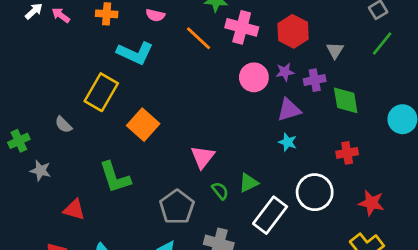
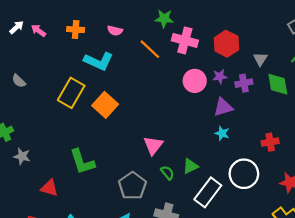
green diamond: (346, 100) -> (278, 84), moved
gray semicircle: (63, 125) -> (19, 81), moved
orange square: (143, 125) -> (105, 105), moved

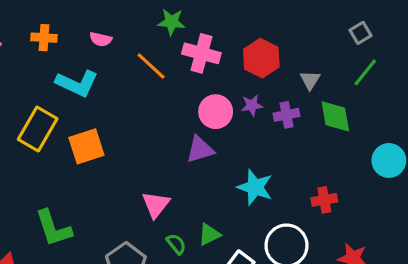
orange square: (105, 105) -> (86, 146), turned 30
purple triangle: (223, 107) -> (200, 149), moved
cyan star: (222, 133) -> (255, 187), size x1.6

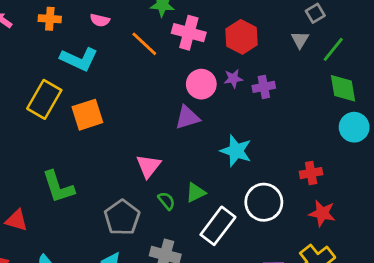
gray square: (361, 33) -> (315, 13), moved
gray triangle: (310, 80) -> (300, 40), moved
green diamond: (335, 116) -> (343, 88), moved
red cross: (324, 200) -> (311, 173), moved

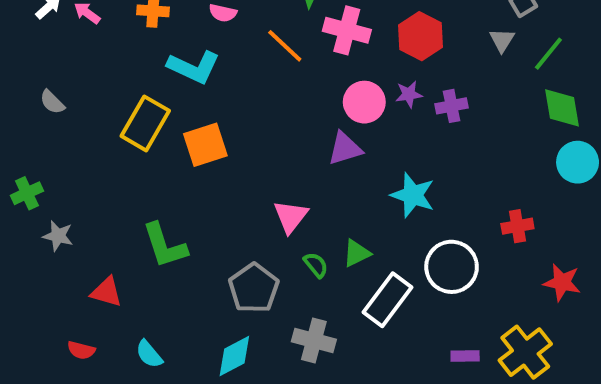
red star: (322, 213) -> (562, 282), moved

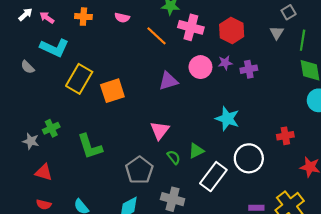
green line: (548, 54) -> (303, 40), turned -30
cyan L-shape: (194, 67) -> (54, 48), moved
purple triangle: (345, 149) -> (168, 81), moved
green cross: (27, 193) -> (51, 128), moved
red triangle: (106, 292) -> (44, 172), moved

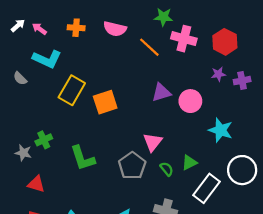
pink semicircle: (122, 18) -> (115, 29), size x1.5
pink circle: (200, 67) -> (190, 101), moved
gray pentagon: (139, 170) -> (132, 166), moved

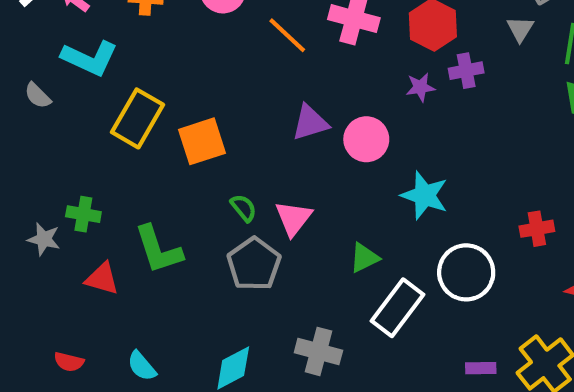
purple cross: (242, 81) -> (466, 71), moved
green cross: (44, 140) -> (83, 214), turned 35
green semicircle: (167, 169) -> (244, 208), moved
red triangle: (36, 184) -> (102, 279), moved

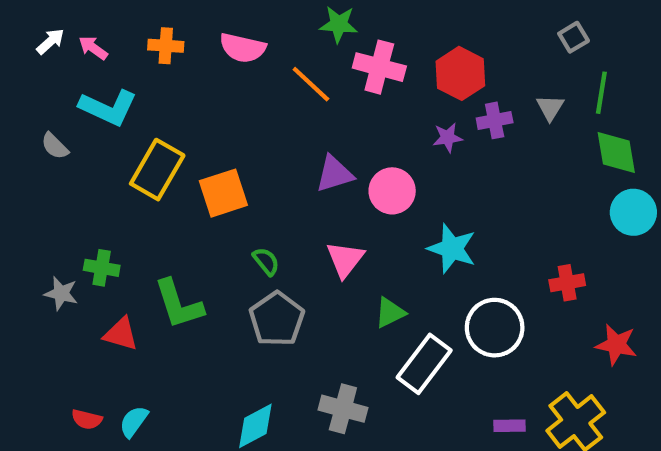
gray triangle: (520, 29) -> (550, 108), moved
pink triangle: (294, 218) -> (345, 259), moved
cyan semicircle: (142, 366) -> (134, 422), moved, turned 76

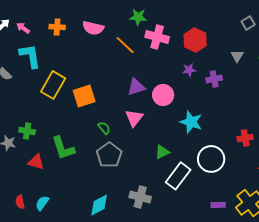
cyan L-shape: (108, 108) -> (30, 56), turned -124
purple cross: (495, 120) -> (214, 79), moved
pink triangle: (345, 259) -> (134, 118), moved
red semicircle: (87, 419) -> (20, 202), turned 64

